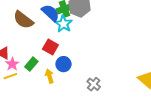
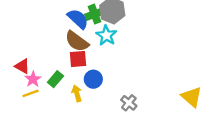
brown semicircle: (23, 20) -> (77, 41), moved
cyan star: (63, 24) -> (106, 35), moved
red square: (50, 47) -> (78, 59), turned -35

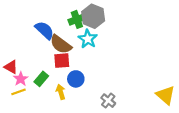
blue semicircle: (78, 19) -> (44, 30), moved

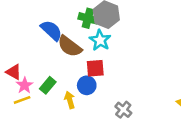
green cross: (77, 19) -> (88, 18), turned 35
red square: (62, 61) -> (95, 68), moved

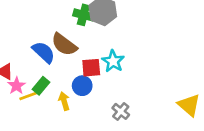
blue semicircle: (51, 30) -> (44, 52), moved
cyan star: (100, 40) -> (113, 61), moved
yellow line: (22, 100) -> (28, 96), moved

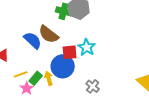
pink star: (17, 86) -> (27, 88), moved
green rectangle: (41, 86) -> (36, 78), moved
blue circle: (82, 86) -> (63, 66), size x1.5

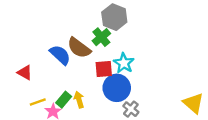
green cross: (64, 11) -> (101, 37), moved, turned 35
blue circle: (63, 66) -> (117, 88), moved
yellow line: (21, 74) -> (38, 102), moved

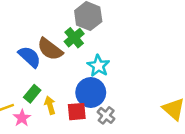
red square: (104, 69) -> (77, 112), moved
green rectangle: (64, 100) -> (32, 94), moved

